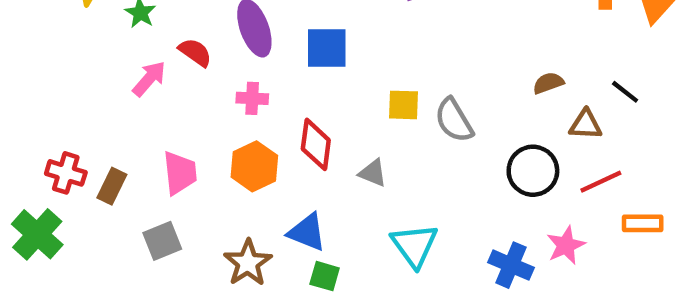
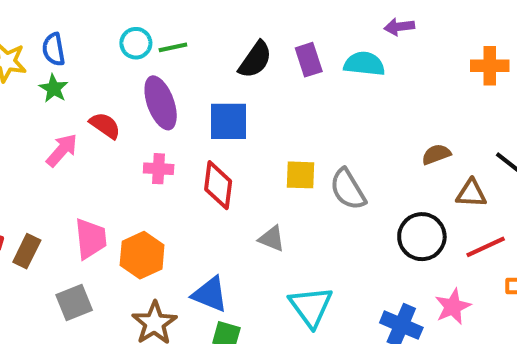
red diamond: (316, 144) -> (218, 185), moved
orange hexagon: (254, 166) -> (142, 255), moved

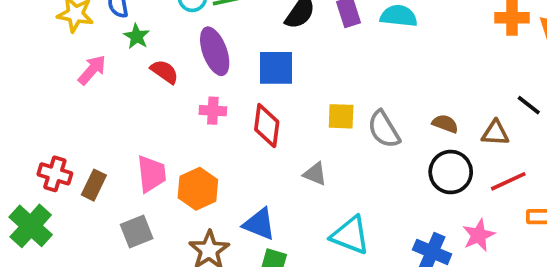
green star: (54, 88) -> (137, 36), moved
pink arrow: (62, 150) -> (92, 70), moved
brown semicircle: (436, 154) -> (445, 124), moved, turned 40
cyan triangle: (311, 307) -> (350, 235), turned -33

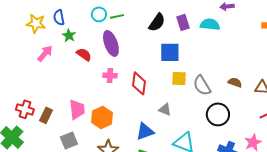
blue square: (276, 68) -> (170, 52), moved
black circle: (451, 172) -> (218, 114), moved
blue triangle: (259, 224) -> (145, 131), moved, turned -42

